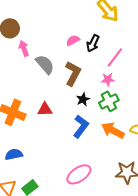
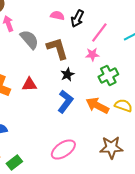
pink semicircle: (73, 40) -> (57, 15), turned 40
brown L-shape: (73, 73) -> (57, 48), turned -45
green cross: (109, 101) -> (108, 75), moved

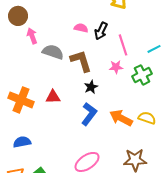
pink line: (99, 32) -> (123, 45), turned -55
gray semicircle: (29, 39) -> (53, 52), turned -30
green cross: (108, 75) -> (142, 75), moved

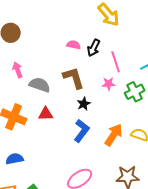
pink arrow: (32, 36) -> (18, 70), moved
gray semicircle: (53, 52) -> (40, 85), moved
orange arrow: (121, 118) -> (114, 135), turned 95

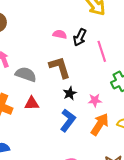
pink star: (109, 84) -> (95, 100), moved

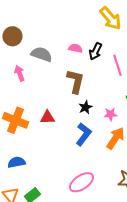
brown L-shape: (60, 67) -> (75, 81), turned 30
gray semicircle: (26, 74) -> (41, 54), moved

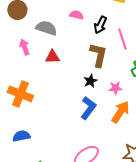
pink semicircle: (75, 48) -> (76, 15), moved
brown L-shape: (75, 81) -> (98, 55), moved
red triangle: (47, 117) -> (52, 57), moved

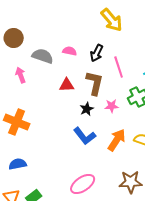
pink semicircle: (76, 15) -> (70, 51), moved
red triangle: (52, 57) -> (67, 85), moved
pink star: (115, 88) -> (112, 106), moved
blue L-shape: (88, 108) -> (85, 136), turned 105

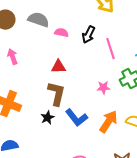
gray semicircle: (43, 56) -> (38, 20), moved
brown L-shape: (95, 83) -> (56, 94), moved
black star: (87, 109) -> (47, 118), moved

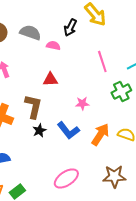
black arrow: (88, 35) -> (70, 27), moved
pink star: (103, 88) -> (82, 103), moved
brown L-shape: (56, 94) -> (33, 106), moved

